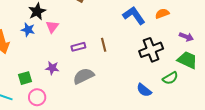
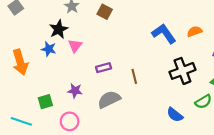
brown line: (104, 45) -> (134, 76), moved
pink circle: (37, 97) -> (70, 121), moved

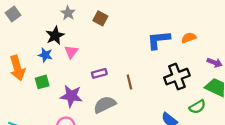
blue L-shape: (164, 34) -> (159, 40), turned -60
purple star: (75, 91) -> (71, 96), size x1.5
green square: (45, 102) -> (42, 82), moved

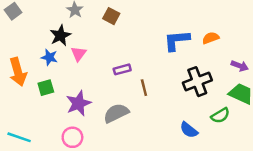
purple rectangle: (99, 73) -> (122, 69), moved
purple star: (71, 96) -> (79, 103), turned -30

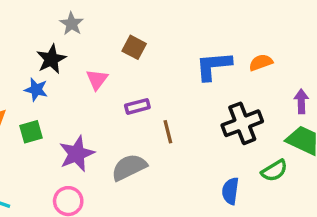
brown square: (111, 16) -> (134, 47), moved
pink triangle: (79, 54) -> (97, 79), moved
purple arrow: (240, 66) -> (301, 101), turned -112
blue semicircle: (189, 130) -> (230, 191), turned 60

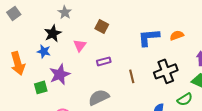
green square: (31, 132) -> (41, 87), moved
brown line: (168, 132) -> (132, 76), moved
purple star: (77, 154) -> (60, 74), moved

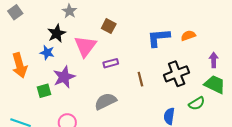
pink triangle: (80, 45) -> (85, 46), size x1.6

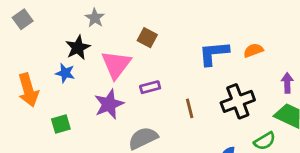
purple star: (64, 77) -> (109, 104), moved

